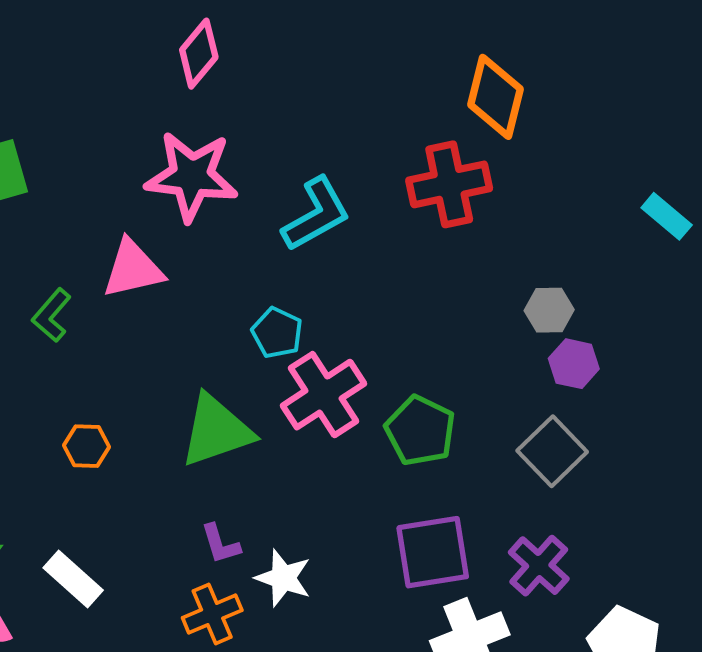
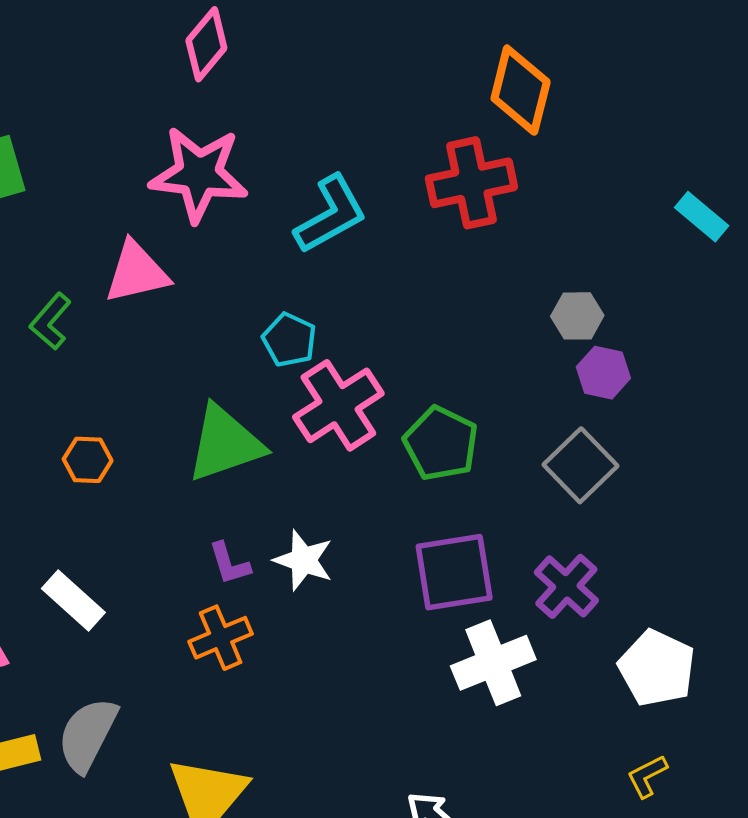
white star: (283, 578) -> (303, 560), moved

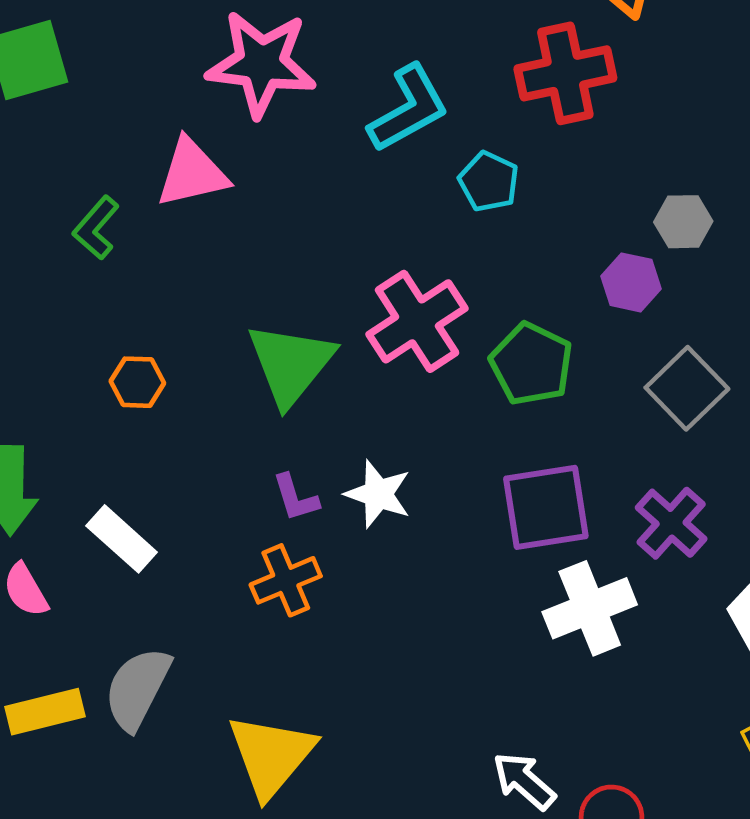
cyan pentagon: (289, 340) -> (489, 182), moved
purple hexagon: (603, 373) -> (631, 282), moved
green triangle: (225, 443) -> (291, 364), turned -32

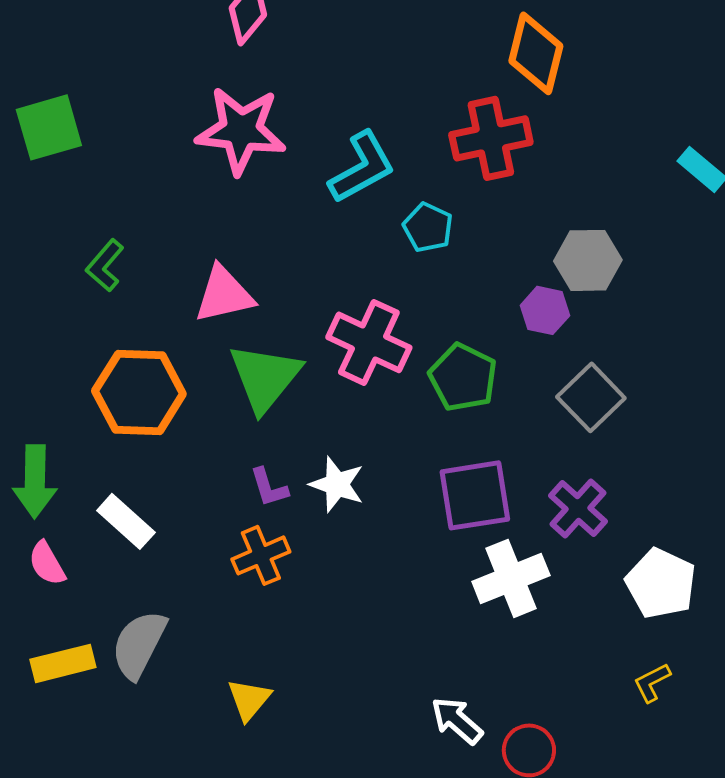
pink triangle: (192, 173) -> (224, 294), moved
gray hexagon: (683, 222) -> (588, 260), size x1.4
pink cross: (417, 321) -> (369, 342), turned -32
orange hexagon: (137, 382) -> (139, 392), size x2.0
yellow triangle: (271, 755) -> (249, 699), size x0.6

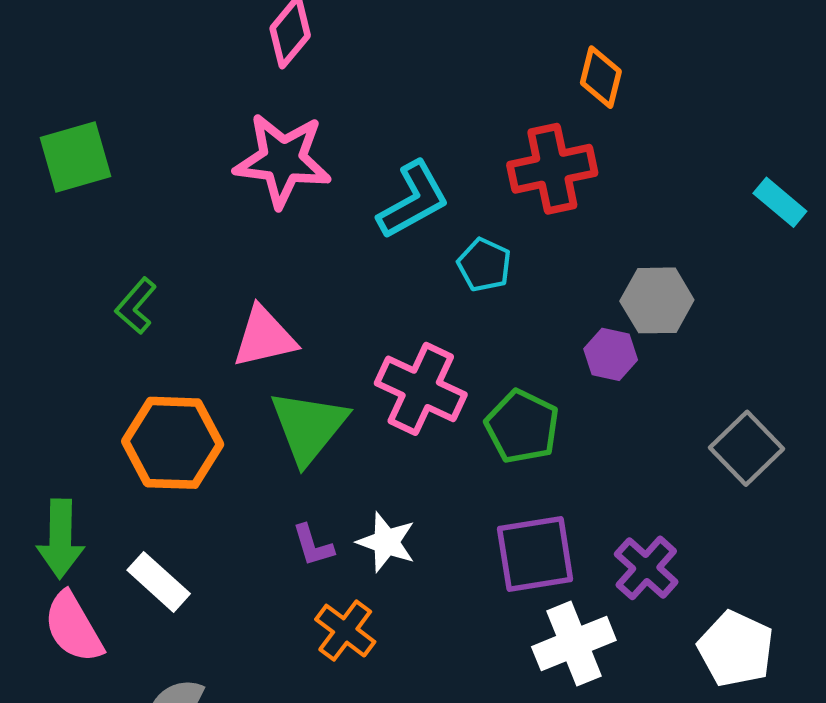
orange diamond: (536, 53) -> (601, 77), size x0.7
gray square: (591, 397) -> (747, 448), moved
orange cross: (261, 555) -> (345, 631), moved, turned -30
pink semicircle: (47, 563) -> (73, 627), size x1.5

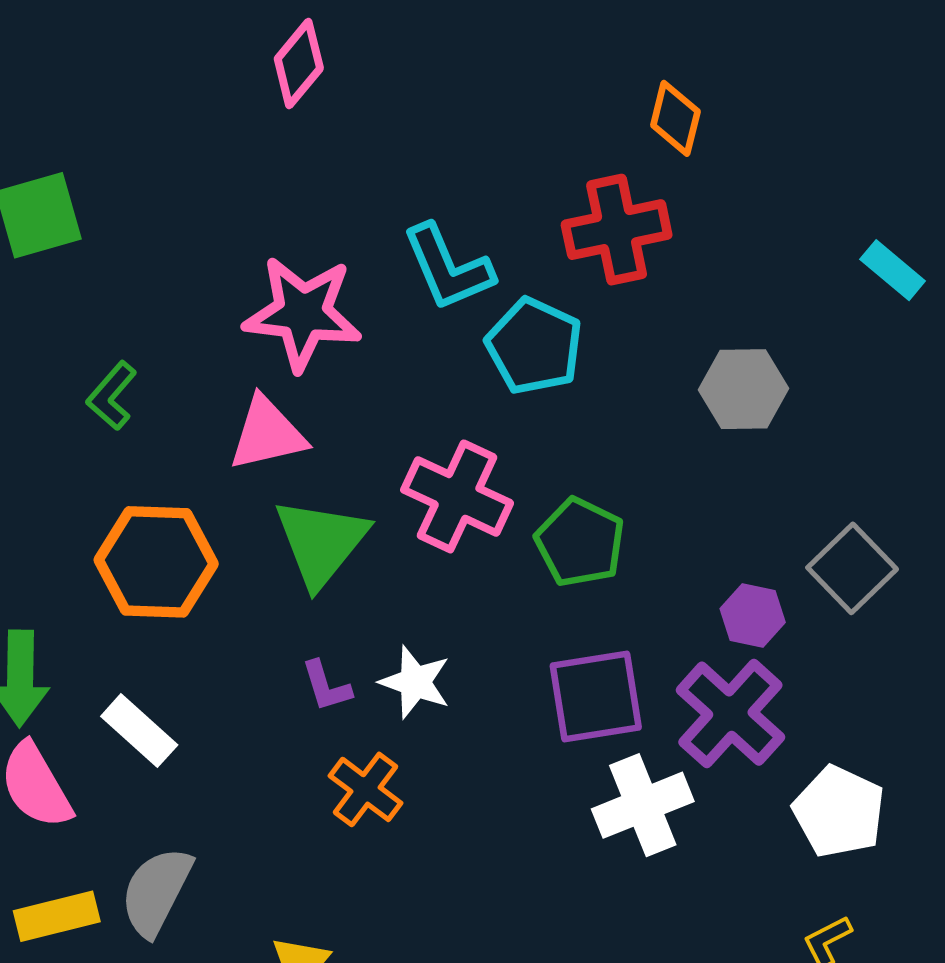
pink star: (283, 160) -> (303, 313), moved
cyan L-shape: (413, 200) -> (448, 268), turned 96
cyan pentagon: (484, 265) -> (534, 346), size x1.5
purple hexagon: (611, 354) -> (753, 615), moved
purple cross: (646, 568) -> (730, 714), size x1.4

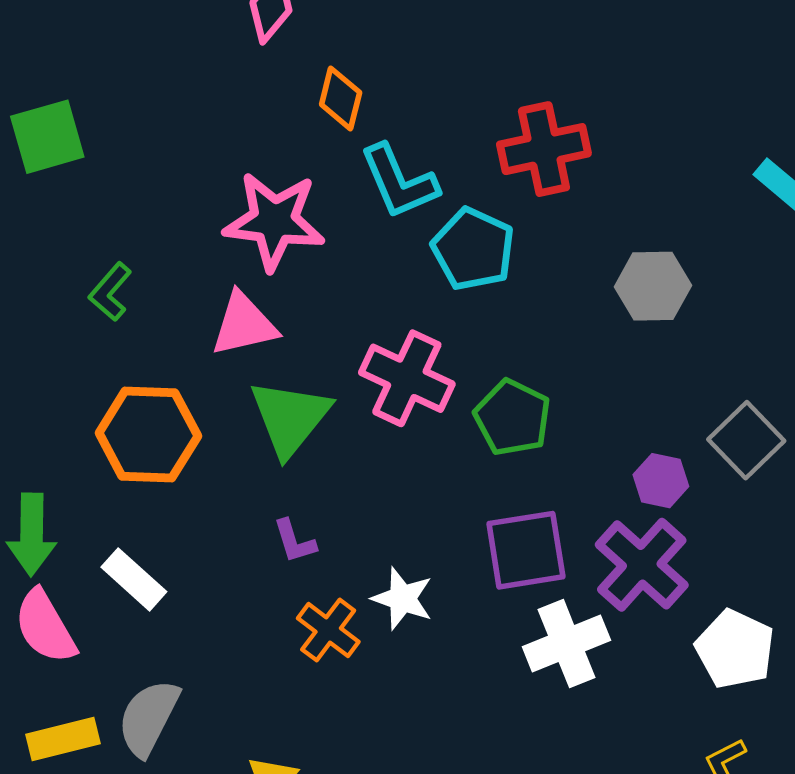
orange diamond: (675, 118) -> (341, 98), moved
white star: (415, 682) -> (402, 599), moved

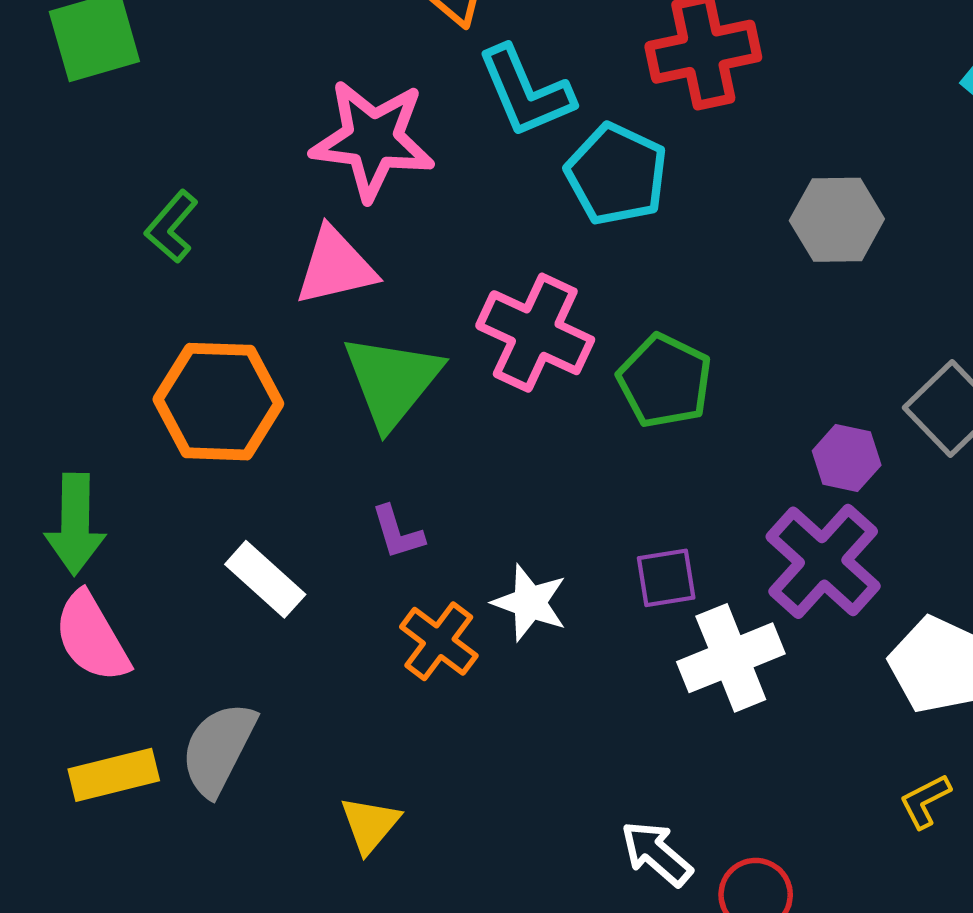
purple square: (526, 550) -> (666, 578), moved, size x0.6
white rectangle: (134, 579) -> (265, 579), moved

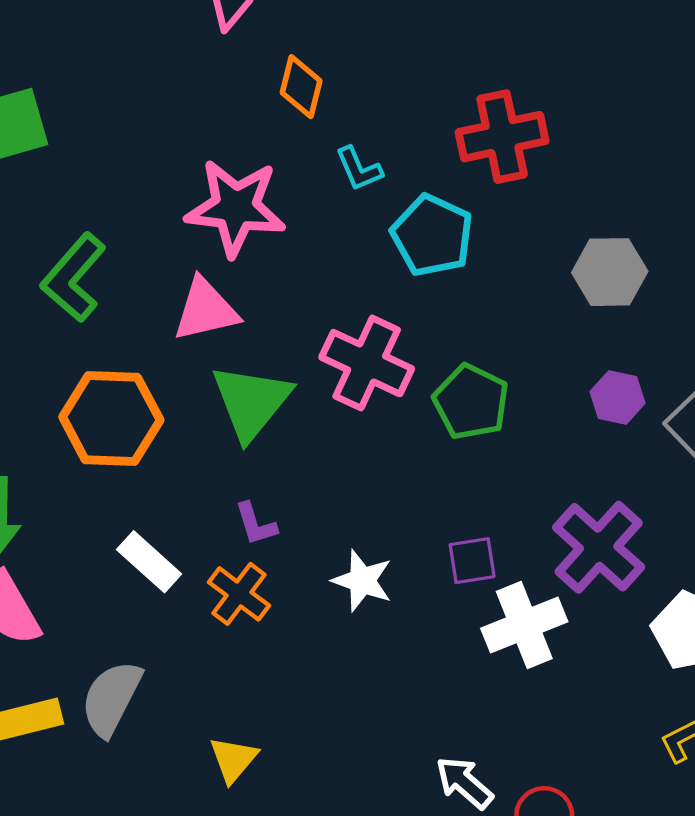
cyan L-shape: (526, 92) -> (359, 169), size x0.6
green L-shape: (172, 227) -> (74, 278), size x1.5
purple hexagon: (847, 458) -> (617, 397), moved
orange cross: (439, 641) -> (239, 594), moved

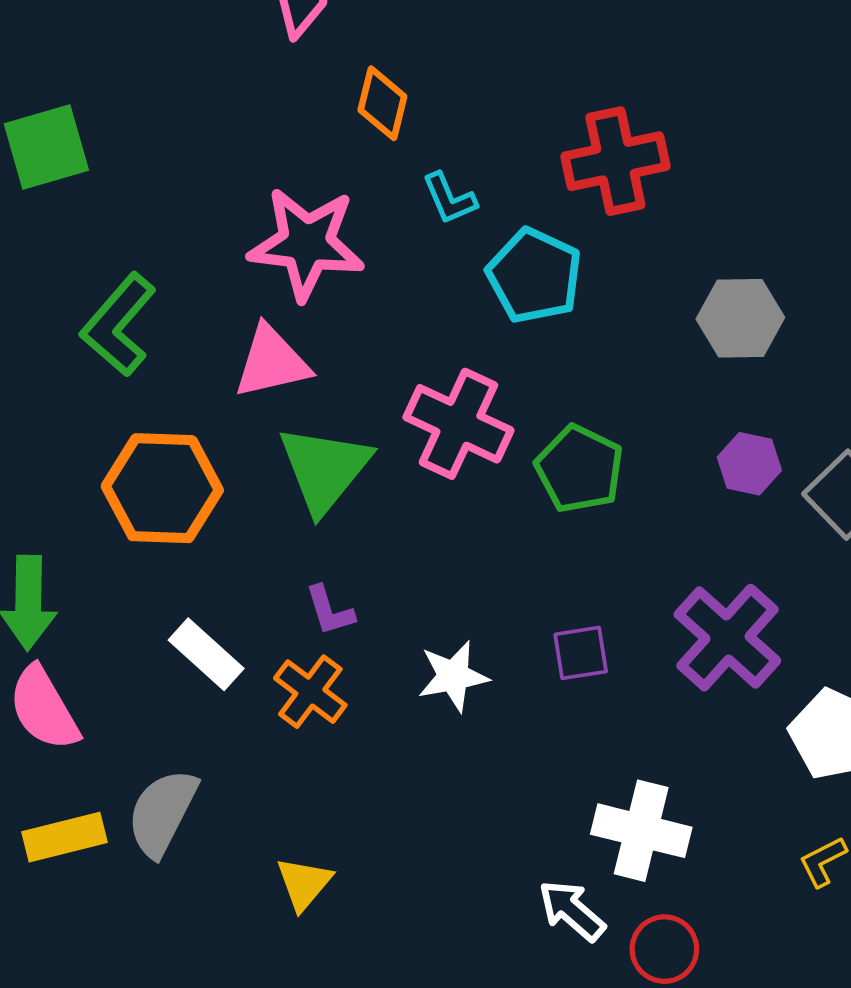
white star: (362, 581) -> (453, 676), turned -30
white cross: (524, 625) -> (641, 831), moved, turned 36

